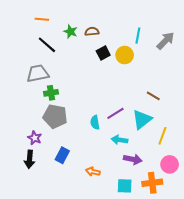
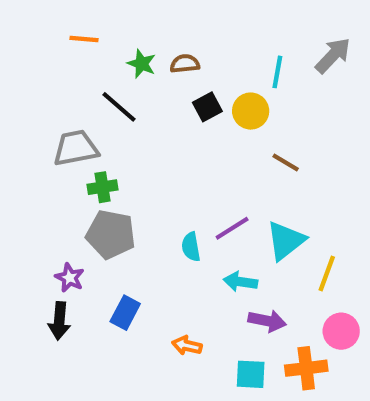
gray arrow: (165, 41) -> (333, 55), moved
black line: (47, 45) -> (119, 107), moved
brown line: (153, 96) -> (286, 162), moved

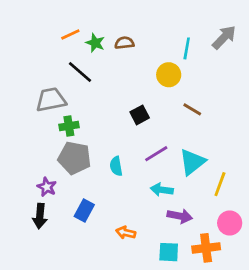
orange line: (84, 39) -> (70, 35), moved, turned -30
black square: (207, 107) -> (140, 115), moved
cyan semicircle: (191, 247) -> (116, 166), moved

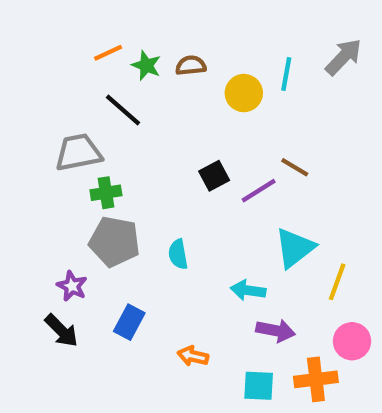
yellow circle: (169, 75) -> (244, 93), moved
purple line: (156, 154) -> (259, 191), moved
black arrow: (40, 216) -> (61, 331), turned -50

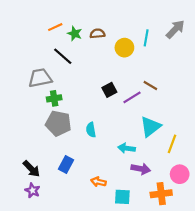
purple star: (72, 286) -> (32, 190), moved
cyan square: (259, 386) -> (122, 197), moved

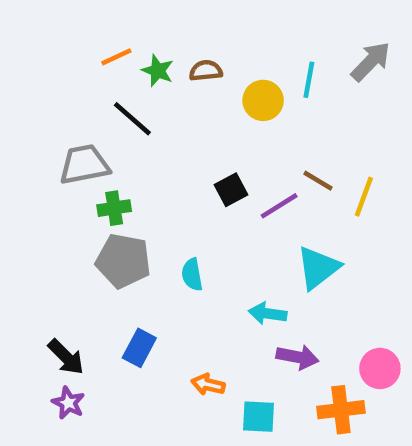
yellow line: (172, 144) -> (364, 197), moved

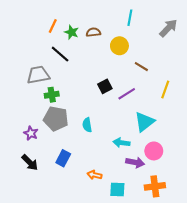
orange line: (116, 57) -> (53, 26), turned -40
cyan line: (309, 80) -> (130, 18), moved
brown line: (318, 181) -> (141, 67), moved
pink circle: (380, 368) -> (154, 151), moved
purple star: (68, 403) -> (31, 133), moved

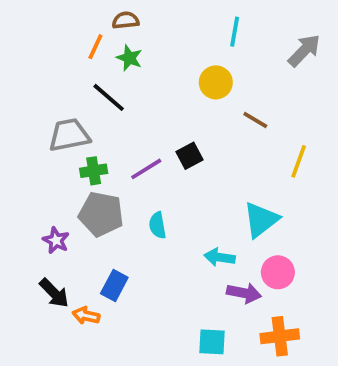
brown semicircle: (93, 32) -> (126, 20), moved
purple line: (127, 94) -> (146, 169), moved
orange arrow: (94, 175) -> (86, 316), moved

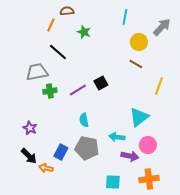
green star: (129, 58) -> (84, 32), moved
yellow circle: (216, 82) -> (139, 42), moved
gray pentagon: (101, 214) -> (87, 148), moved

